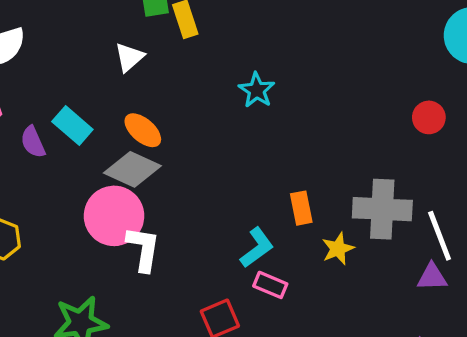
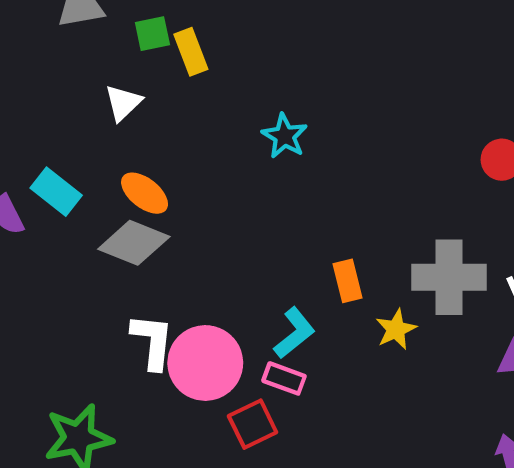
pink circle: (114, 216) -> (205, 363), moved
pink rectangle: (270, 285) -> (284, 378), moved

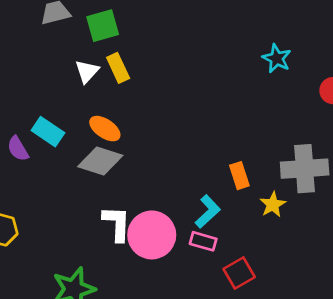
green square: (152, 34) -> (103, 26), size x1.4
yellow rectangle: (191, 52) -> (118, 68), moved
cyan star: (285, 136) -> (277, 58), moved
red square: (253, 424) -> (239, 273), moved

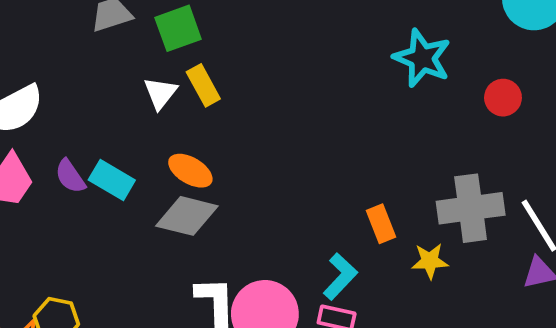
cyan star: (277, 58) -> (422, 58), size x1.4
purple semicircle: (18, 149) -> (70, 176), moved
yellow star: (273, 205) -> (430, 261), turned 30

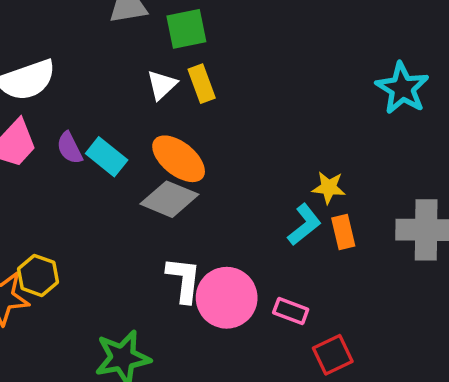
orange ellipse: (190, 171) -> (179, 159), size x1.4
yellow star: (430, 261) -> (329, 188), moved
cyan L-shape: (340, 276) -> (304, 225), moved

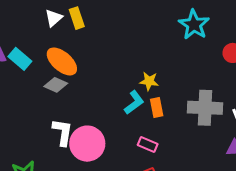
gray diamond: (169, 199) -> (56, 85), size x0.7
pink rectangle: (291, 311) -> (148, 145), moved

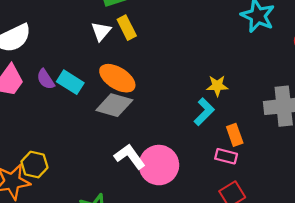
gray diamond: (56, 85) -> (114, 105), size x1.4
orange rectangle: (157, 107) -> (235, 135), moved
white L-shape: (63, 132) -> (130, 156), turned -36

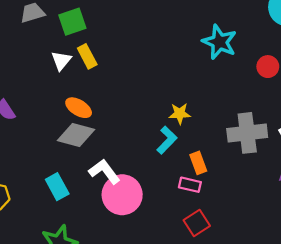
orange ellipse: (117, 78) -> (79, 108), size x0.7
cyan rectangle: (70, 82) -> (57, 187), moved, turned 30
white L-shape: (130, 156) -> (104, 172), moved

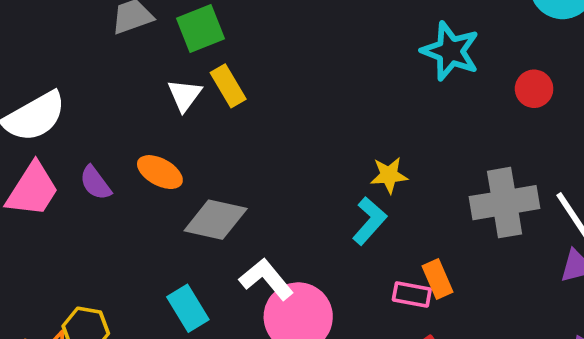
orange ellipse: (79, 108) -> (160, 172), moved
orange rectangle: (198, 163) -> (437, 279), moved

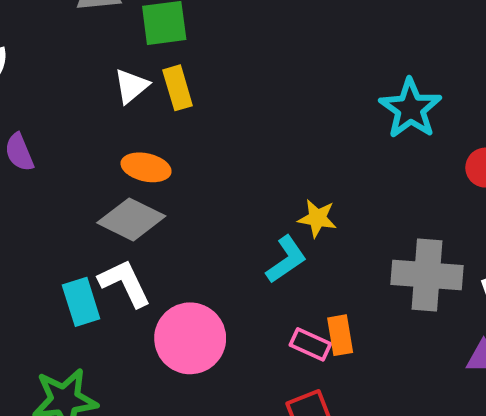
orange ellipse: (160, 172) -> (146, 167), moved, turned -30
white L-shape: (266, 279) -> (125, 283), moved

